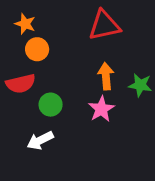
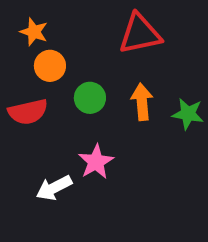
green circle: (51, 105) -> (90, 98), moved
pink star: (101, 109) -> (96, 162), moved

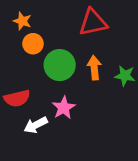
green circle: (90, 98) -> (60, 65), size x1.5
red semicircle: (28, 112) -> (17, 98), moved

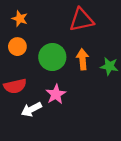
orange circle: (33, 44) -> (17, 47), moved

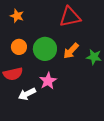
orange circle: (17, 47) -> (19, 47), moved
orange arrow: (83, 59) -> (71, 51), turned -132

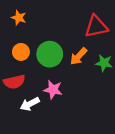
red triangle: (70, 17) -> (96, 26), moved
pink star: (48, 81) -> (53, 90), turned -30

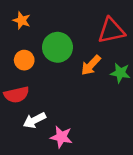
green circle: (50, 54) -> (57, 47), moved
pink star: (53, 90) -> (61, 137), moved

